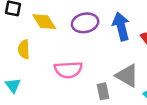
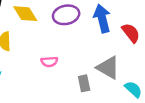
pink semicircle: (68, 70) -> (49, 62), size x0.6

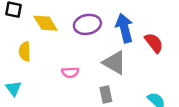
gray triangle: (108, 68) -> (115, 63), moved

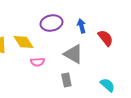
yellow diamond: (46, 23) -> (23, 42), moved
blue arrow: (124, 28) -> (81, 26), size x0.6

